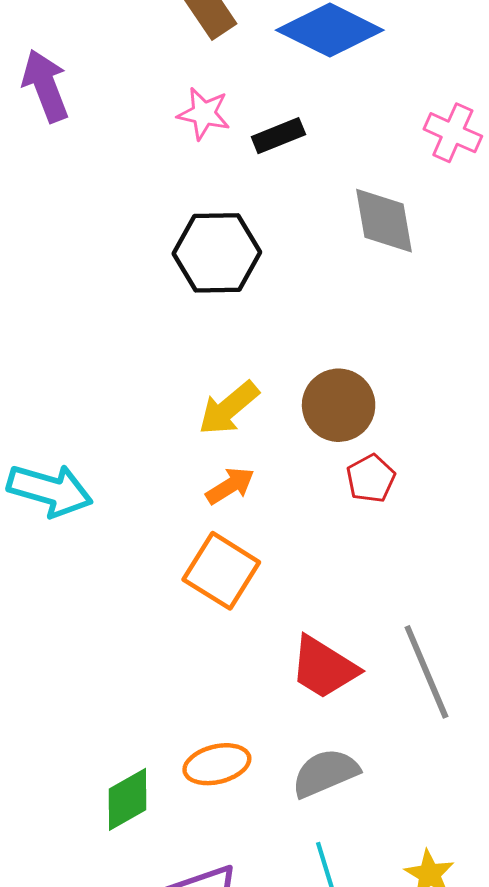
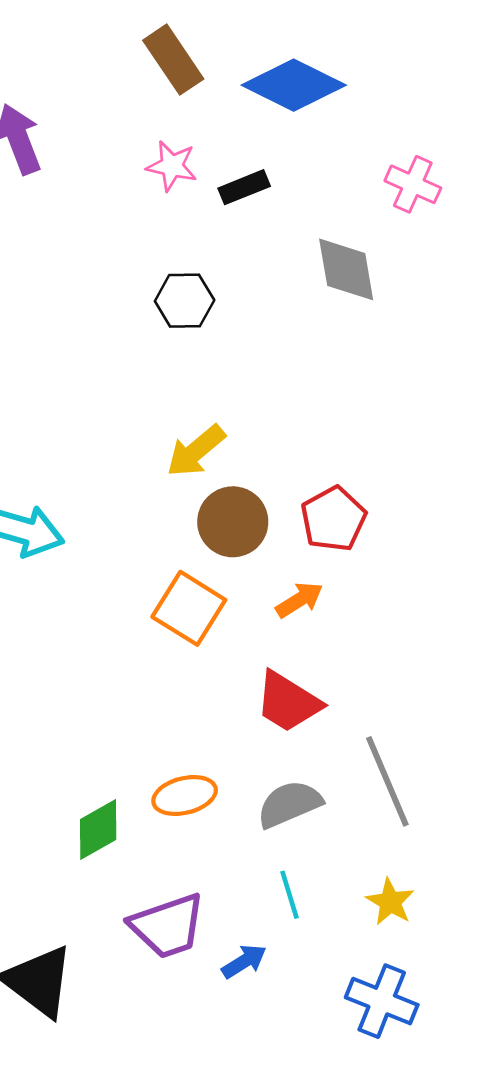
black hexagon: (217, 253) -> (185, 301), size x0.7
brown circle: (339, 405) -> (233, 522), moved
red pentagon: (371, 478) -> (333, 519), size x1.4
orange arrow: (230, 486) -> (299, 600), moved
gray line: (426, 672) -> (387, 781), moved

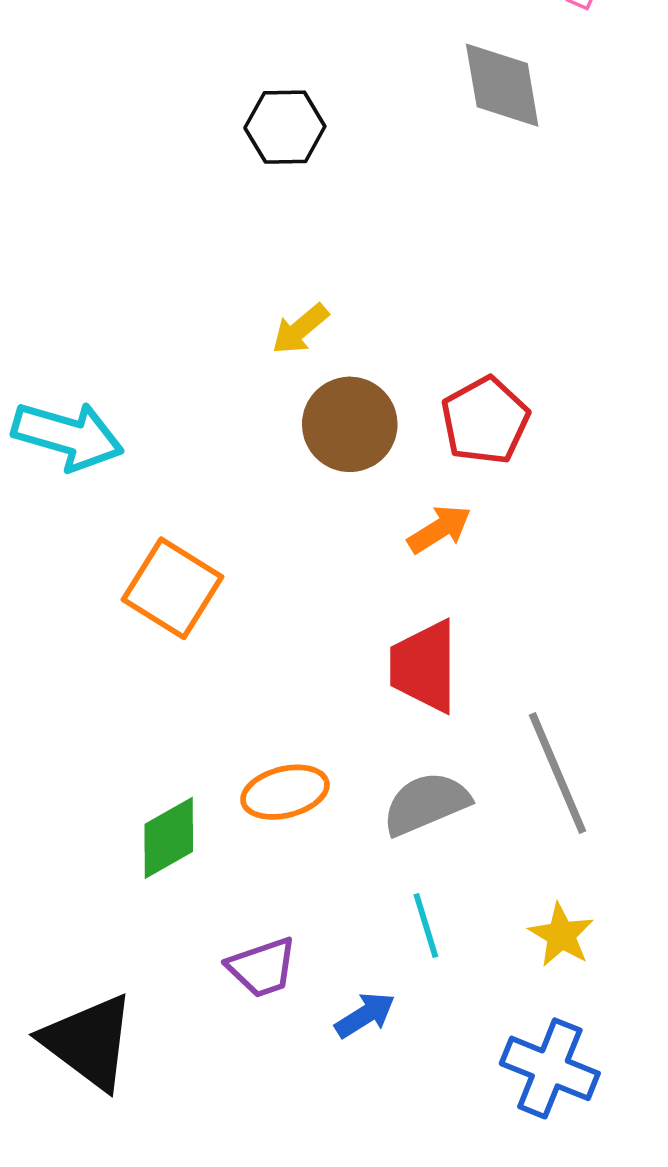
yellow arrow: (196, 451) -> (300, 329), size x0.7
orange square: (189, 608) -> (173, 588), moved
red trapezoid: (288, 702) -> (424, 666), turned 58
purple trapezoid: (168, 926) -> (262, 967), size x0.7

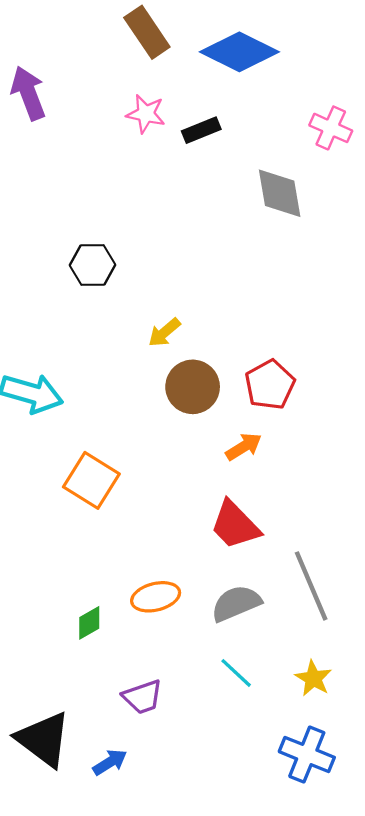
black hexagon: (285, 127) -> (92, 265), moved
red trapezoid: (424, 666) -> (235, 525), turned -44
green diamond: (169, 838) -> (89, 623), size x0.7
cyan line: (426, 925) -> (236, 673), turned -30
blue arrow: (365, 1015) -> (110, 762), moved

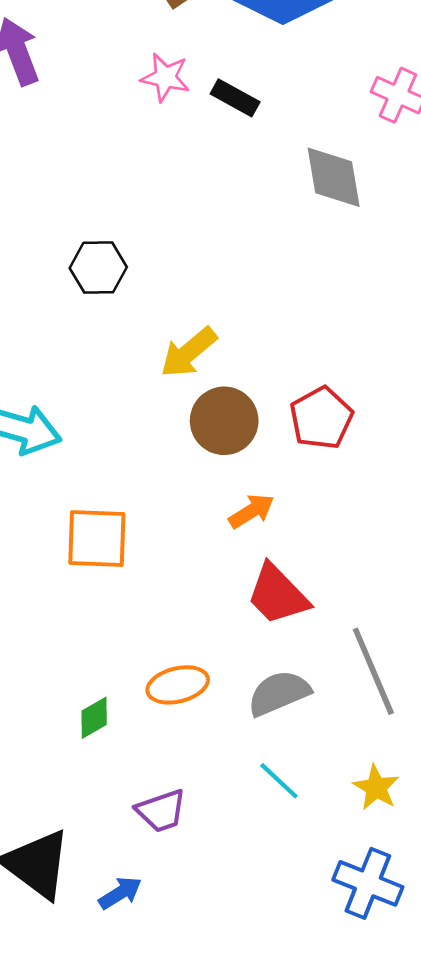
black rectangle: (201, 130) -> (235, 98), turned 51
yellow arrow: (164, 332) -> (189, 352), size x1.4
orange arrow: (244, 447) -> (252, 511), moved
orange square: (91, 480) -> (97, 538), turned -30

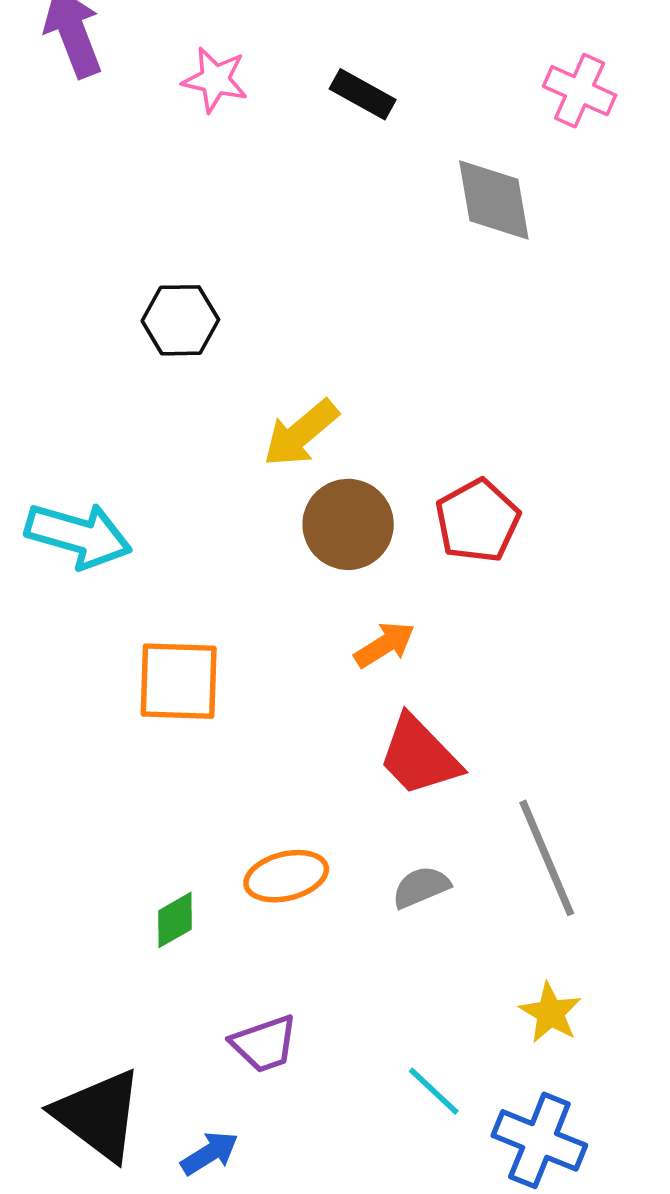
pink star: (165, 77) -> (215, 80), moved
gray semicircle: (279, 693) -> (421, 887), size x0.7
cyan line: (279, 781) -> (434, 1091), moved

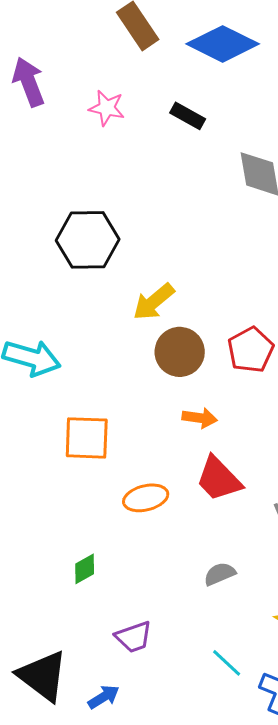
black hexagon: (180, 320) -> (88, 240), size x1.5
orange arrow: (385, 645) -> (200, 418), turned 40
orange ellipse: (286, 876) -> (146, 498), moved
gray semicircle: (421, 887) -> (220, 574), moved

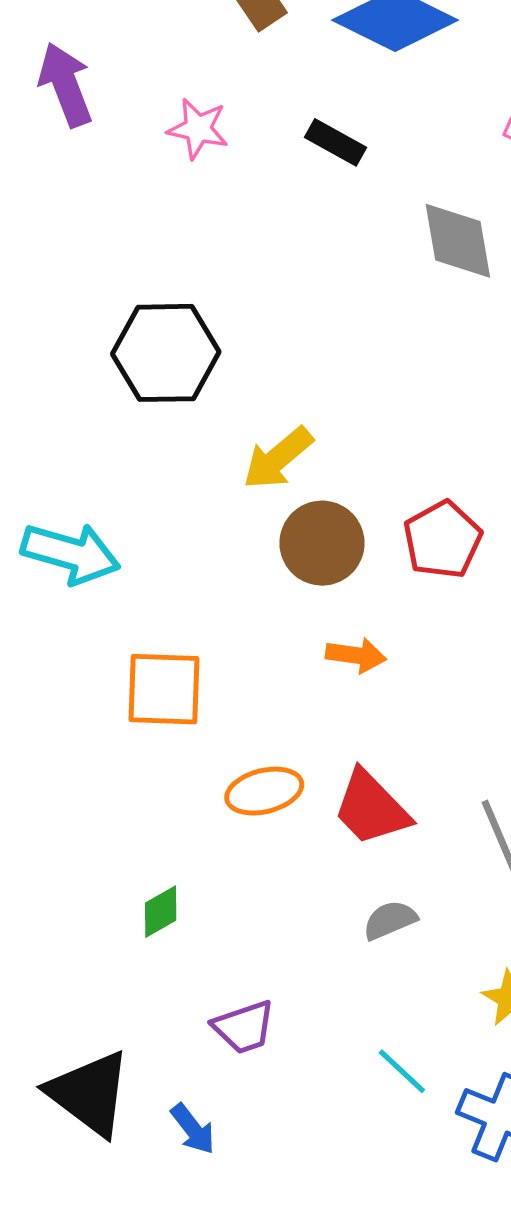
red trapezoid: (219, 479) -> (371, 808), moved
blue arrow: (104, 697) -> (193, 1129), turned 84

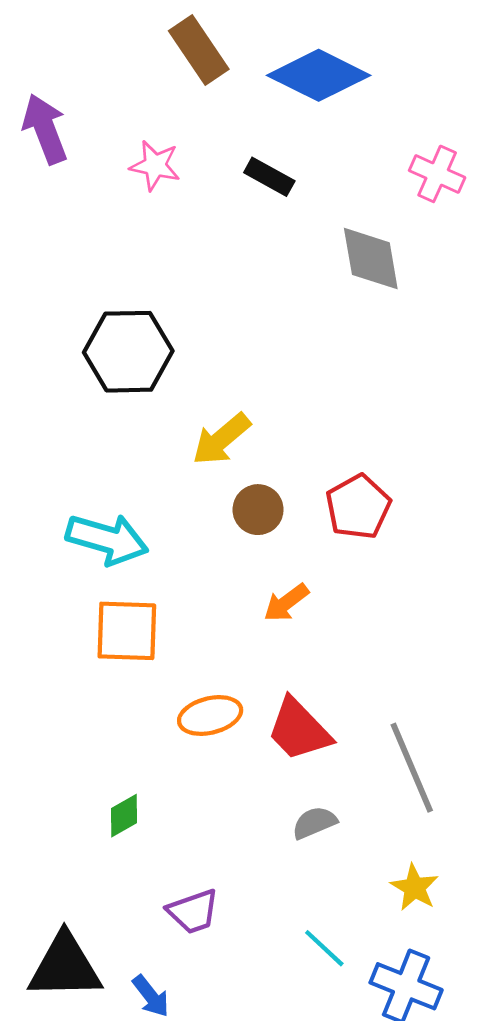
brown circle: (322, 543) -> (258, 510), size x0.7
cyan arrow: (71, 553) -> (107, 539), moved
orange arrow: (356, 655) -> (286, 603), turned 135
black triangle: (89, 1093) -> (65, 967), turned -38

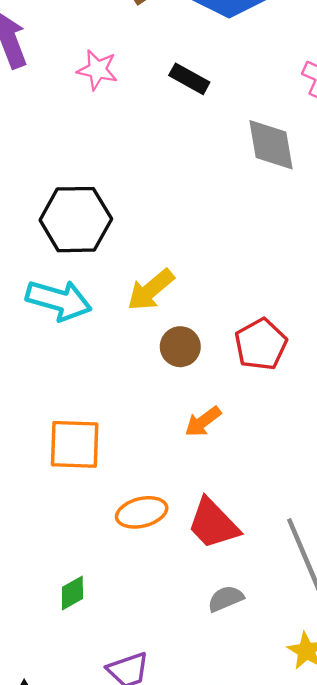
cyan arrow: (107, 539) -> (59, 300), moved

